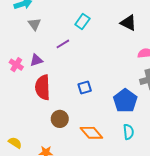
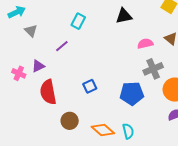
black triangle: (128, 23) -> (124, 16), turned -30
blue pentagon: (125, 101) -> (132, 93), turned -30
cyan semicircle: (128, 132) -> (128, 131), moved

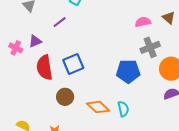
blue square: (90, 86) -> (73, 64), moved, size x1.5

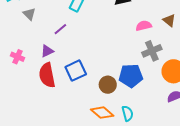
purple triangle: (35, 41) -> (47, 51), moved
brown circle: (65, 97) -> (108, 85), moved

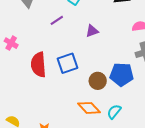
purple triangle: (47, 51) -> (92, 31), moved
cyan semicircle: (127, 113) -> (114, 112), turned -133

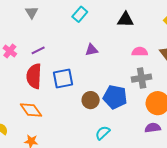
purple line: (57, 20) -> (38, 50), moved
orange diamond: (89, 108) -> (31, 110), moved

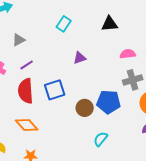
gray triangle: (32, 12) -> (19, 40), moved, turned 40

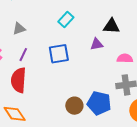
purple triangle: (80, 58) -> (97, 44), moved
purple line: (27, 65) -> (23, 55), turned -40
blue square: (55, 90) -> (59, 54), moved

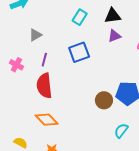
black triangle: (111, 26) -> (113, 16), moved

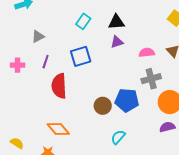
pink cross: (16, 65) -> (17, 65), turned -32
red semicircle: (44, 86) -> (59, 86), moved
orange diamond: (47, 120) -> (58, 129), moved

